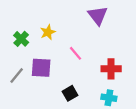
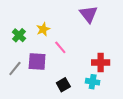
pink line: (76, 53) -> (60, 47), moved
cyan cross: (109, 98) -> (93, 82), moved

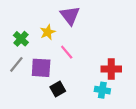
purple triangle: (89, 14) -> (70, 15), moved
gray line: (15, 69) -> (16, 64), moved
black square: (63, 85) -> (58, 89), moved

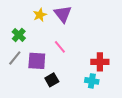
yellow star: (48, 32) -> (40, 15), moved

